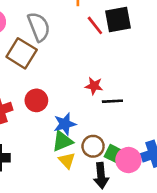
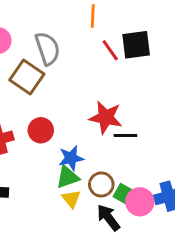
red star: (94, 86) -> (106, 117), size x1.6
black arrow: (101, 176) -> (108, 218), turned 145

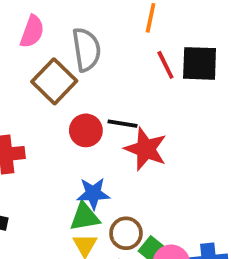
red circle: (41, 130) -> (86, 130), moved
black line: (125, 135) -> (122, 124), moved

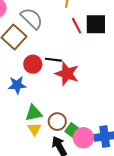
gray semicircle: (86, 50) -> (32, 18), turned -35
blue star: (93, 193) -> (17, 85), moved

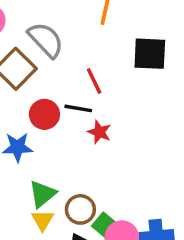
red line: (77, 26) -> (94, 81), moved
red star: (67, 74) -> (99, 132), size x0.6
green triangle: (34, 113) -> (43, 194), turned -30

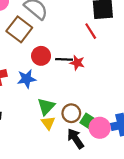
red line: (94, 81) -> (91, 31), moved
black line: (78, 108) -> (64, 59), moved

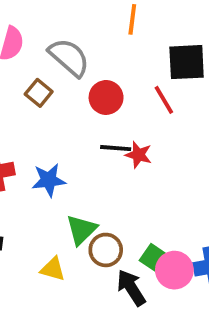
brown square: (19, 29) -> (39, 93), size x0.6
red circle: (41, 56) -> (106, 97), moved
brown circle: (71, 113) -> (106, 250), moved
yellow triangle: (48, 123) -> (53, 269), moved, turned -40

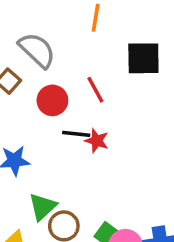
red circle: (106, 97) -> (52, 100), moved
red line: (164, 100) -> (95, 90), moved

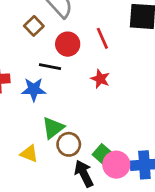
black line: (76, 134) -> (50, 67), moved

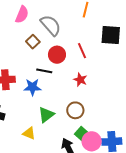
brown circle: (69, 144) -> (75, 110), moved

